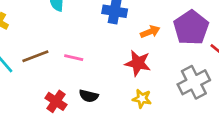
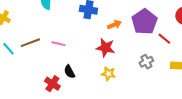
gray cross: (194, 82) -> (146, 62), size x0.6
black semicircle: (89, 96) -> (69, 72), turned 48
red cross: (56, 101) -> (52, 84), moved

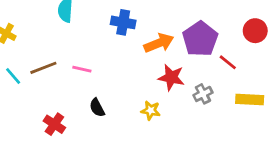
orange arrow: (114, 25) -> (159, 43), size x1.5
red star: (105, 48) -> (171, 77), moved
red cross: (52, 84) -> (54, 124), moved

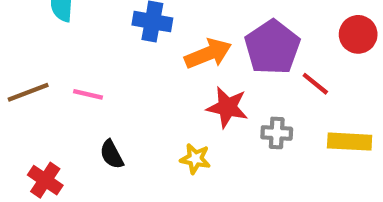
gray cross: (203, 94) -> (277, 133), turned 30

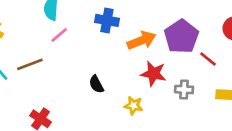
pink line: (88, 94) -> (59, 35), moved, turned -54
black semicircle: (112, 154) -> (96, 84), moved

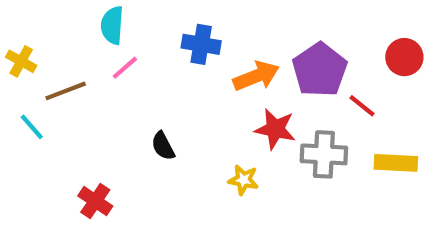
brown line: (30, 64) -> (66, 91), moved
black semicircle: (96, 84) -> (163, 146), moved
gray cross: (184, 90) -> (324, 154), size x1.5

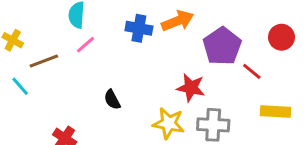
orange arrow: (256, 76) -> (178, 21), moved
gray cross: (324, 154) -> (213, 125), moved
yellow star: (243, 180) -> (169, 123), size x1.5

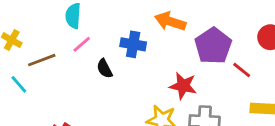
orange arrow: (178, 21) -> (170, 21), turned -140
blue cross: (139, 28) -> (133, 44), moved
black semicircle: (112, 100) -> (105, 69), moved

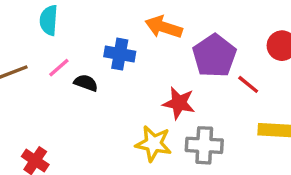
pink line: (82, 44) -> (59, 68), moved
black semicircle: (105, 69) -> (86, 83), turned 138

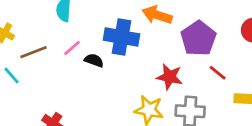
blue cross: (120, 54) -> (121, 37), size x1.4
red line: (248, 84) -> (218, 73), moved

